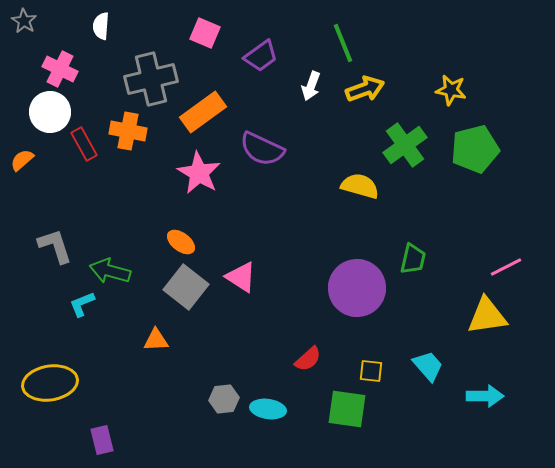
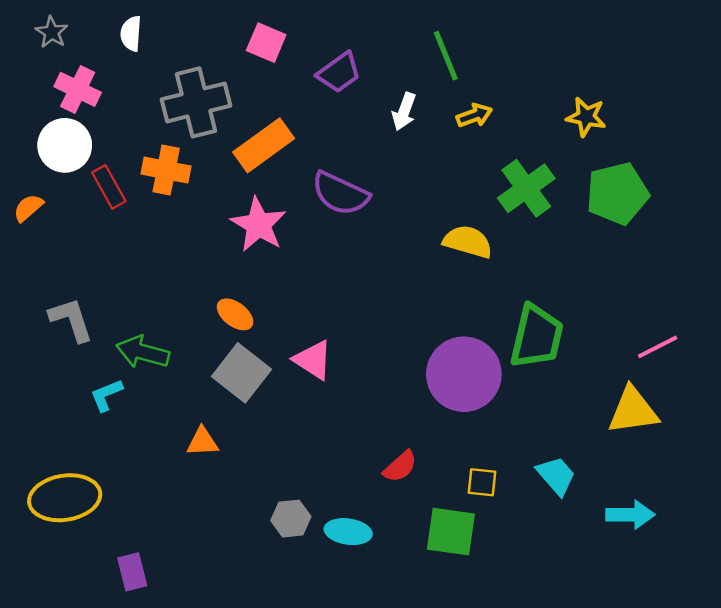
gray star: (24, 21) -> (52, 32), moved
yellow arrow: (365, 89) -> (474, 115), size x0.7
green trapezoid: (413, 259) -> (537, 337), size x1.6

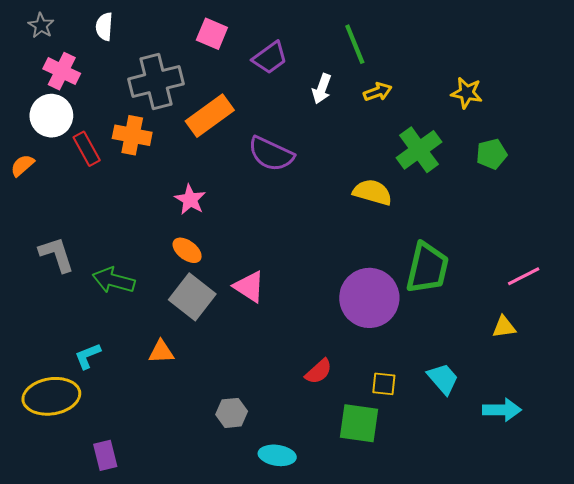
green pentagon: (617, 193) -> (492, 154), size x0.6
pink star: (258, 225) -> (190, 200), moved, size x0.7
cyan L-shape: (106, 395) -> (88, 356), moved
yellow triangle: (633, 411) -> (504, 327), size x0.6
cyan ellipse: (348, 532) -> (277, 455), moved

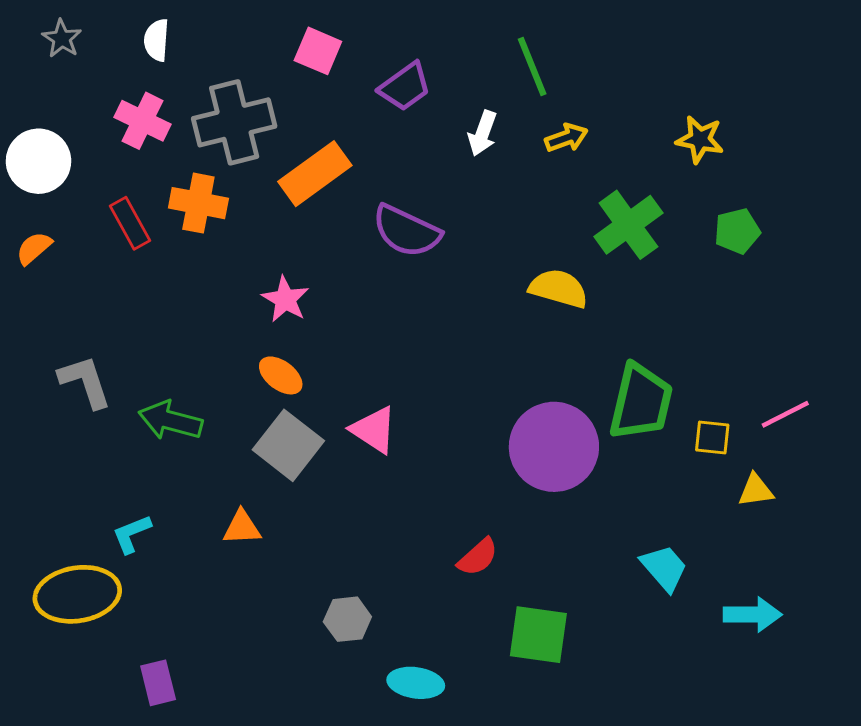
pink cross: (62, 71) -> (143, 121), moved
white circle: (51, 116) -> (38, 161), moved
yellow square: (384, 384) -> (712, 438), moved

